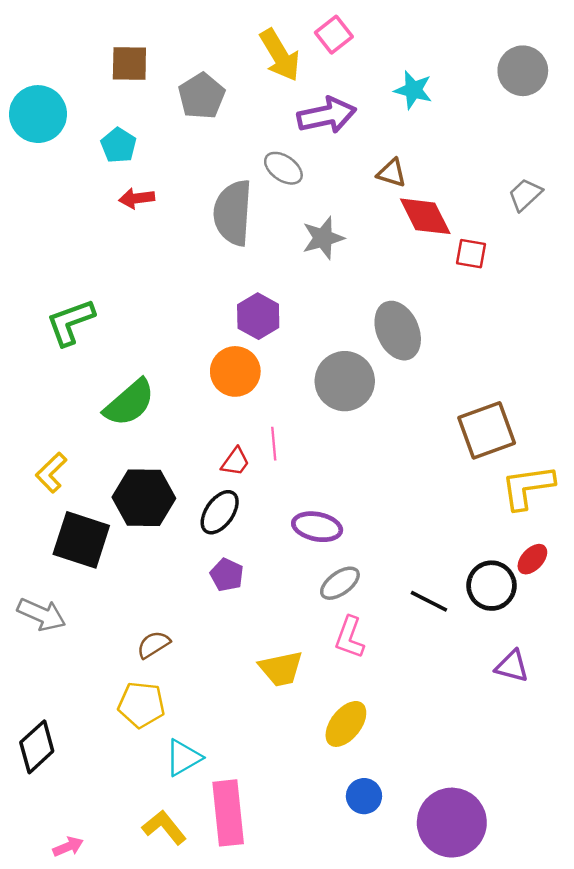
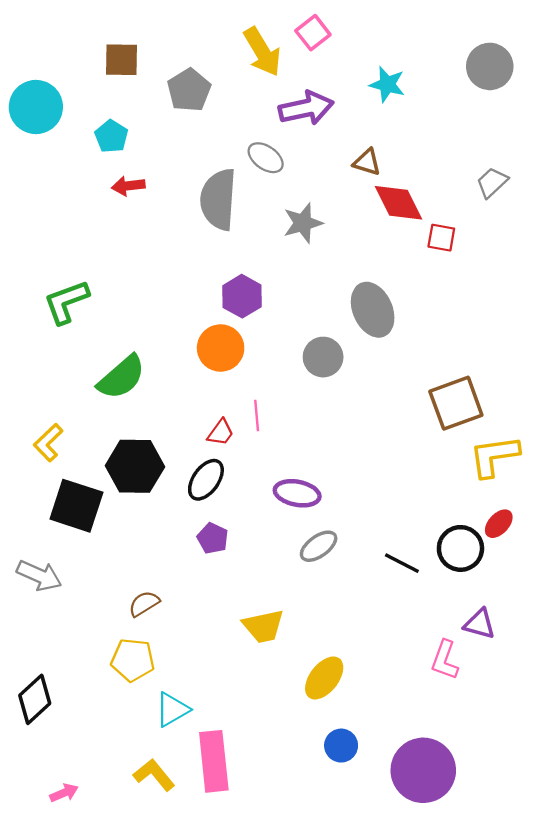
gray circle: (345, 381) -> (323, 357), size x0.7
pink L-shape: (350, 637) -> (445, 660), moved

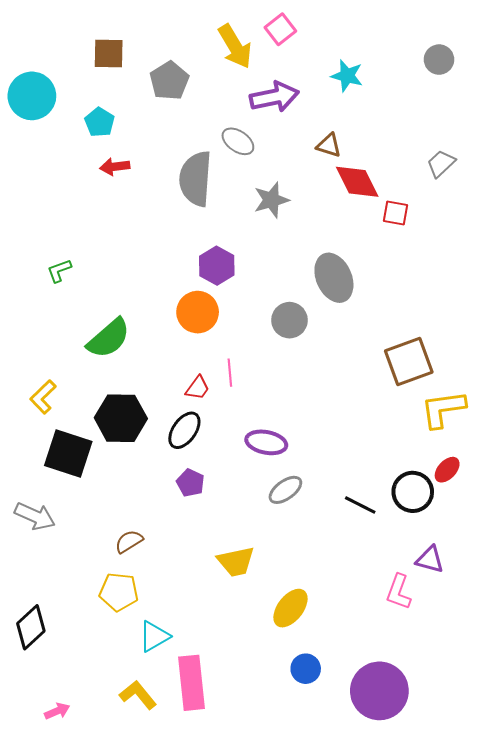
gray circle: (490, 66) -> (439, 60), size x0.7
green L-shape: (66, 302) -> (59, 271), size x0.6

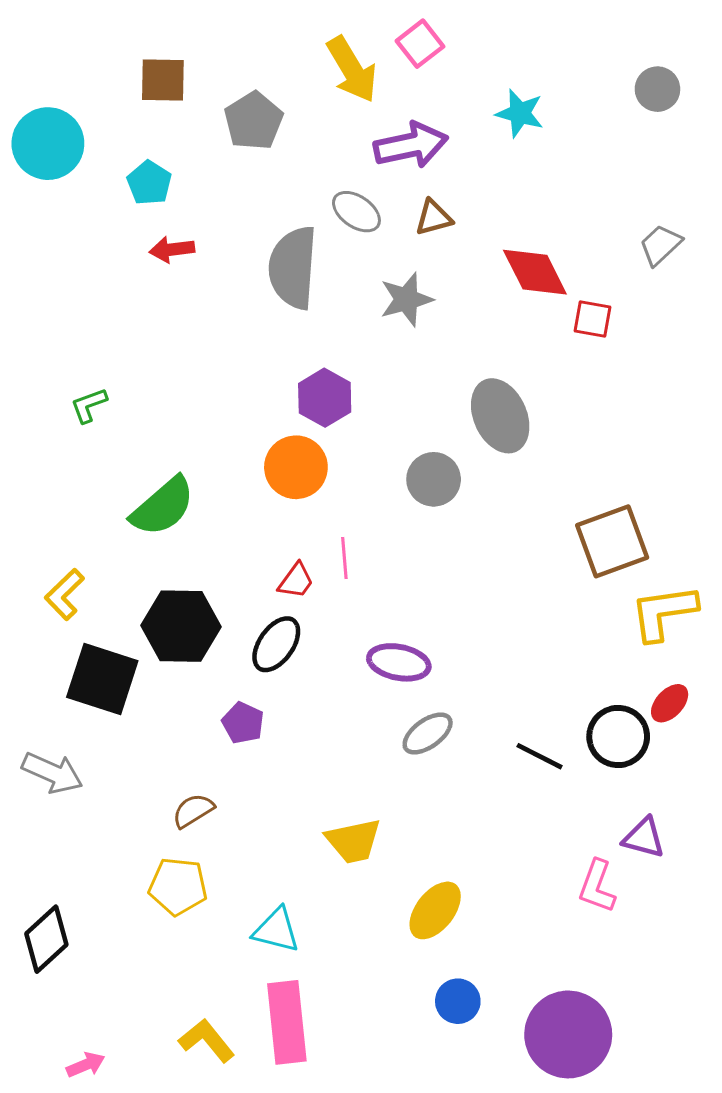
brown triangle: (329, 145) -> (434, 218), moved, turned -32
purple pentagon: (190, 483) -> (243, 723), moved
cyan triangle: (154, 636) -> (276, 930), moved, turned 44

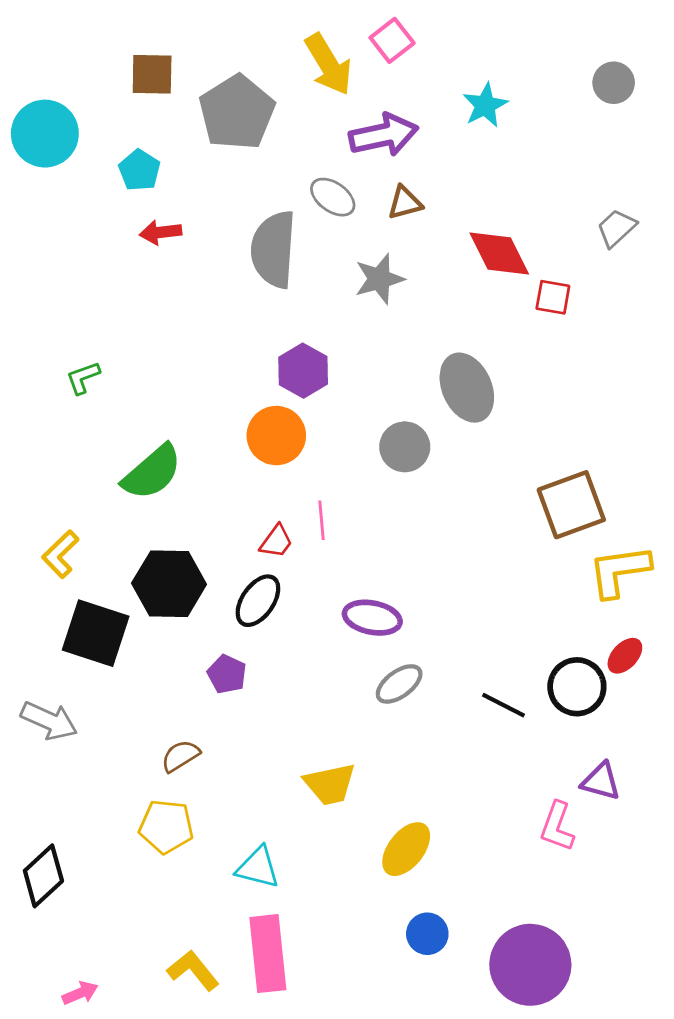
cyan star: (520, 113) -> (485, 105), turned 30
gray pentagon: (254, 121) -> (237, 112), size x1.4

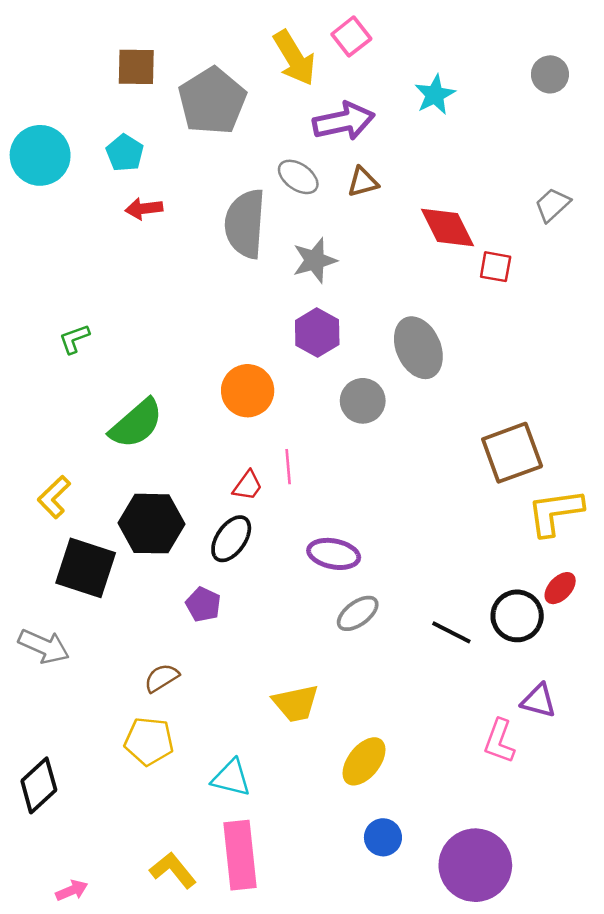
cyan circle: (45, 134) -> (40, 155), moved
gray star: (379, 279) -> (315, 260), moved
purple hexagon: (303, 371) -> (317, 333), moved

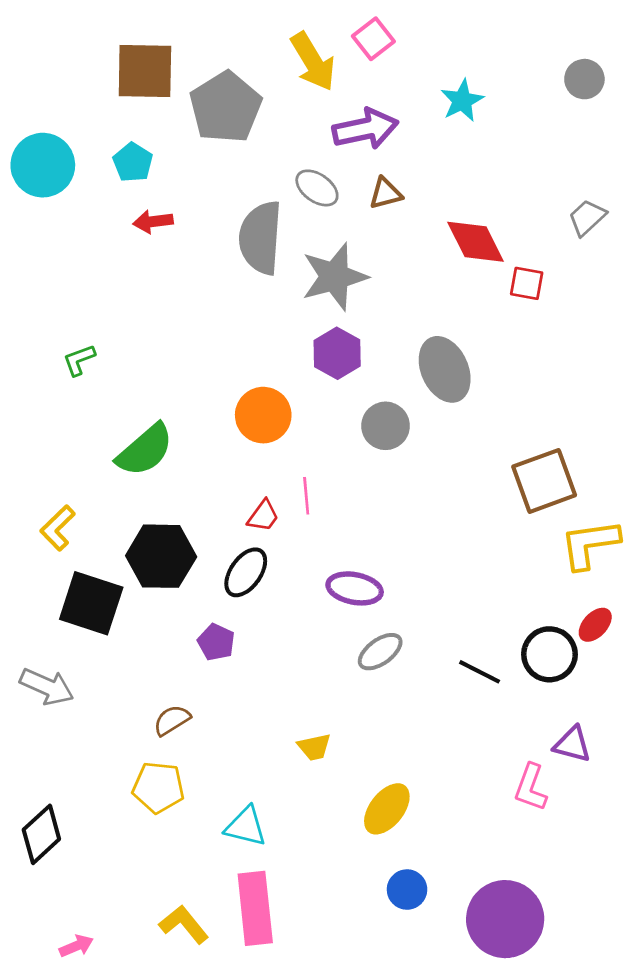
brown square: (136, 67) -> (145, 71), size x1.4
gray star: (315, 260) -> (334, 277), size x1.4
yellow trapezoid: (296, 703) -> (314, 747), size x0.7

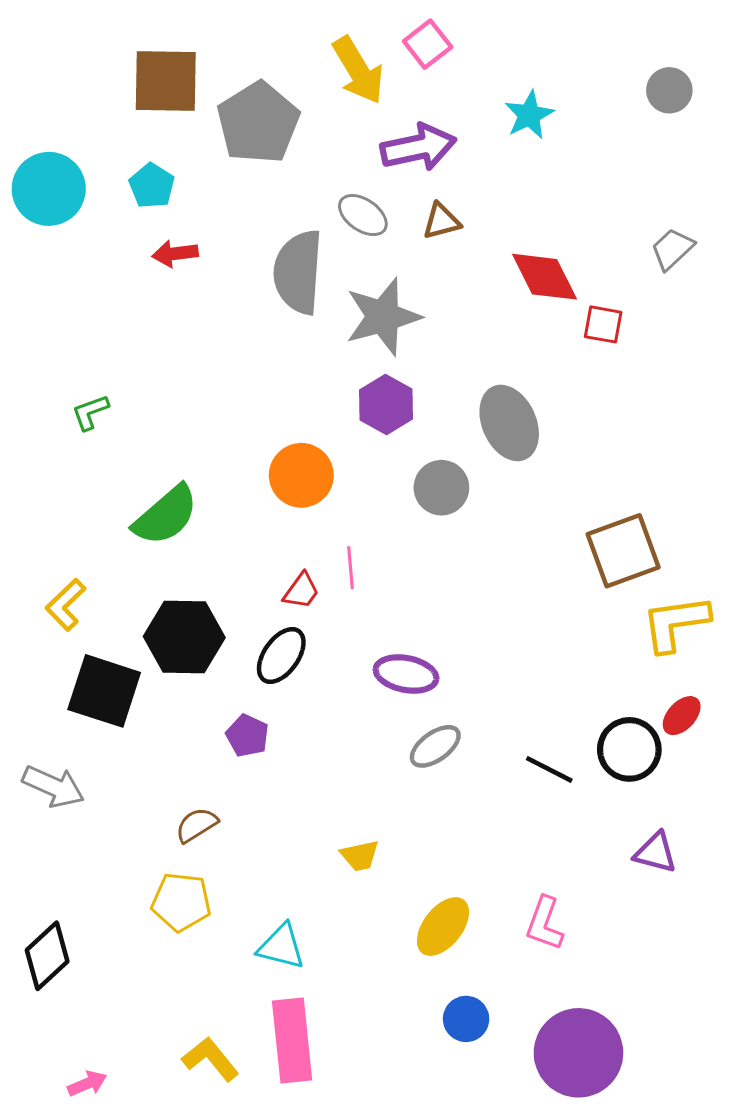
pink L-shape: (531, 787) -> (545, 923), moved

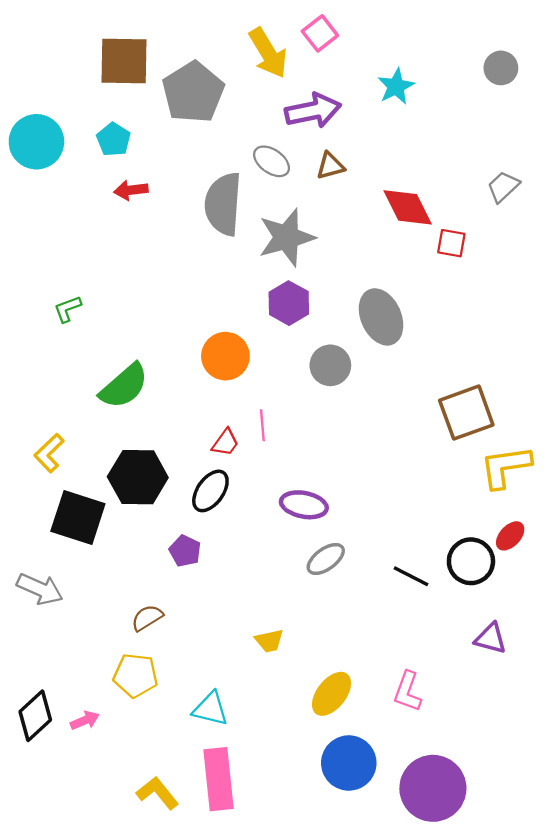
blue circle: (466, 1019) -> (349, 763), size x1.6
pink arrow: (87, 1084) -> (85, 720), moved

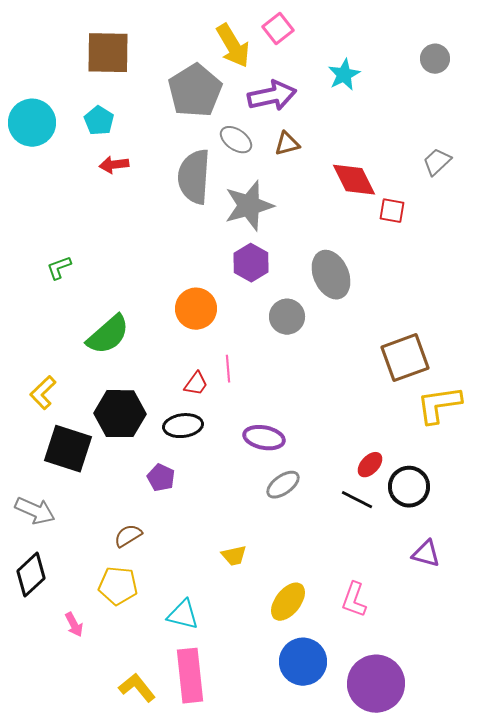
gray pentagon: (193, 92) -> (195, 91), moved
black ellipse: (210, 491) -> (183, 426), turned 48
red ellipse: (510, 536) -> (370, 465), moved
black diamond: (35, 716) -> (31, 575), moved
pink arrow: (85, 720) -> (74, 625), turned 85

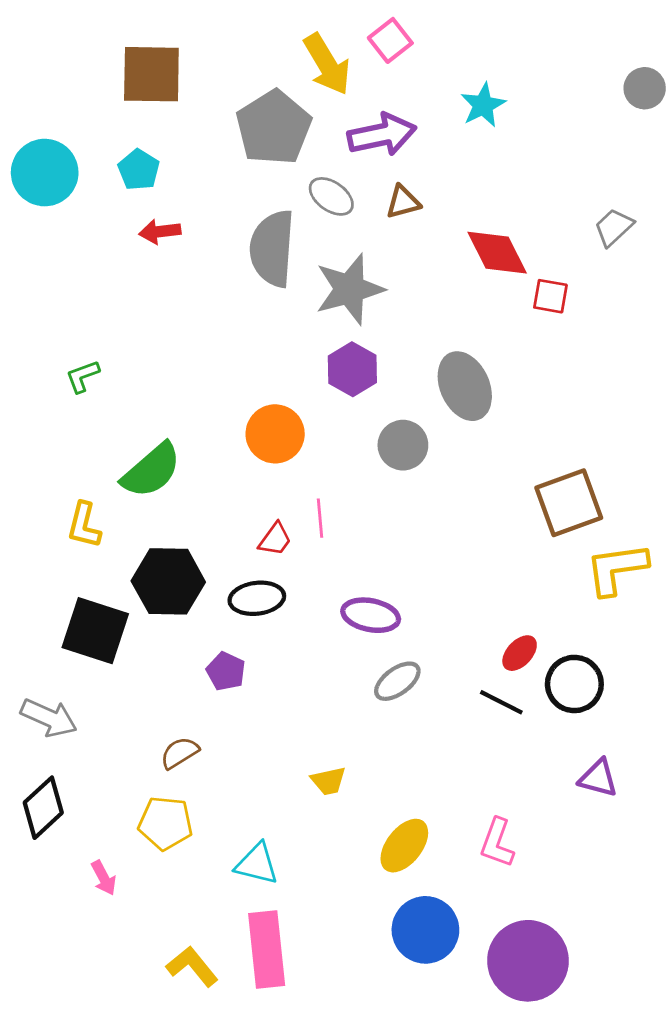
gray circle: (435, 59) -> (645, 88), moved
yellow L-shape: (43, 393) -> (84, 525), moved, turned -32

